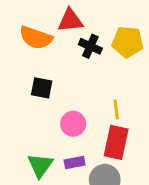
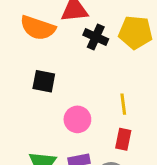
red rectangle: (116, 142) -> (123, 139), size x0.6

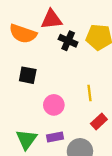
red rectangle: (123, 139) -> (99, 122), moved, turned 35

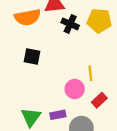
orange semicircle: (23, 34) -> (28, 17), turned -30
pink circle: (54, 105) -> (75, 89), moved

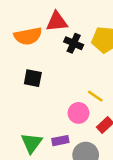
yellow line: (90, 73) -> (95, 96), turned -48

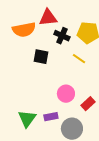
black square: (33, 78) -> (41, 57), moved
yellow line: (95, 96) -> (79, 59), moved

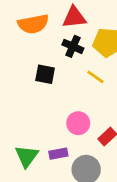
red triangle: (48, 18) -> (74, 17), moved
orange semicircle: (24, 30) -> (33, 24), moved

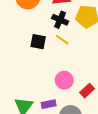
yellow line: (95, 77) -> (62, 40), moved

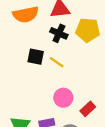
yellow line: (62, 40) -> (57, 62), moved

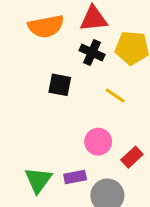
yellow line: (57, 62) -> (115, 96), moved

